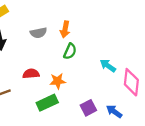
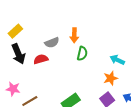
red semicircle: (31, 74) -> (41, 59), moved
orange star: (58, 81) -> (111, 78), moved

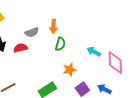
orange star: (111, 78) -> (69, 70), moved

